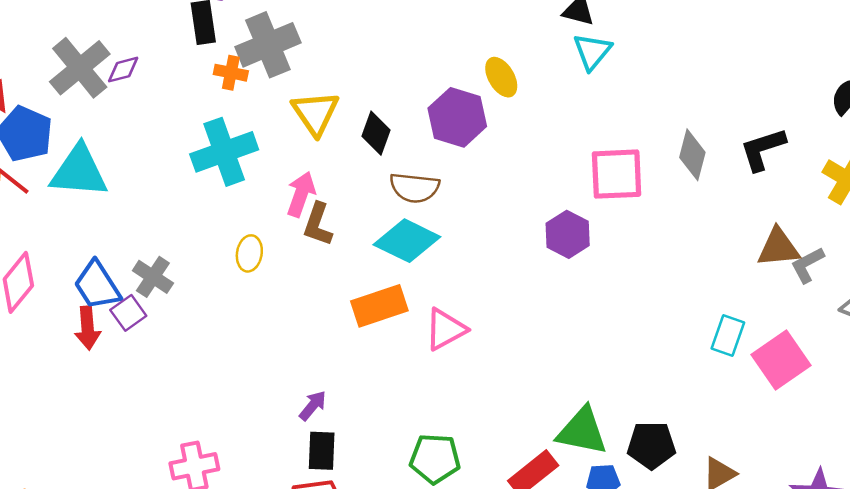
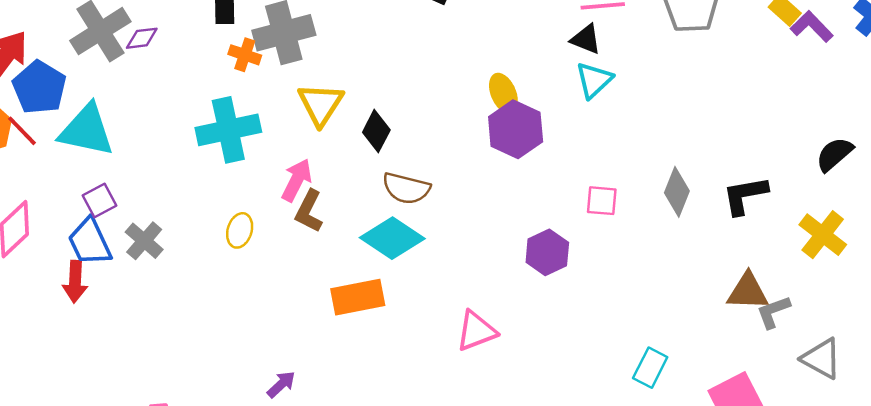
purple hexagon: (457, 117) -> (516, 129), moved
pink square: (617, 174) -> (602, 201), size x0.6
purple square: (128, 313) -> (99, 201), moved
pink triangle: (446, 329) -> (476, 331), moved
cyan rectangle: (728, 335) -> (650, 368), moved

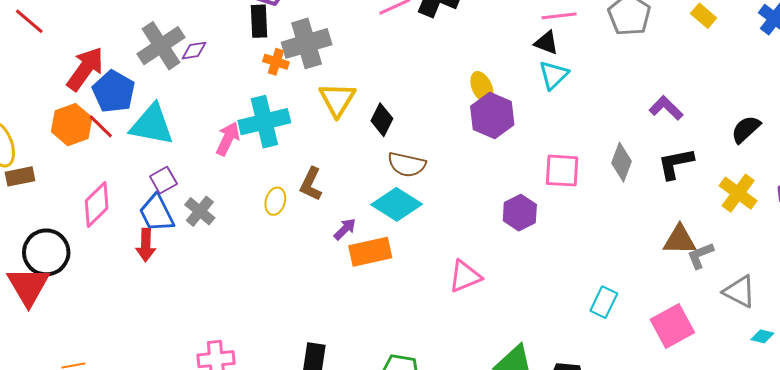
purple L-shape: (812, 27) -> (666, 108), moved
pink arrow: (297, 180) -> (228, 139), moved
pink square: (602, 201) -> (562, 171), size x1.4
brown L-shape: (309, 211) -> (311, 184), moved
purple arrow: (281, 384) -> (345, 229), moved

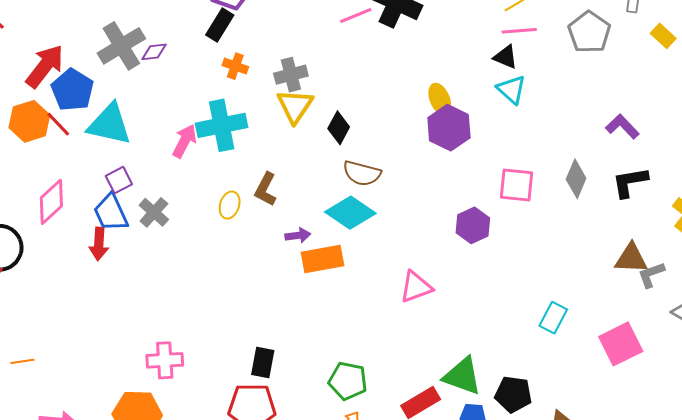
black rectangle: (259, 21) -> (220, 25), turned 32
gray cross: (307, 43) -> (291, 75), moved, size x0.7
cyan triangle: (554, 75) -> (511, 89), turned -36
purple arrow: (345, 229) -> (298, 235), turned 35

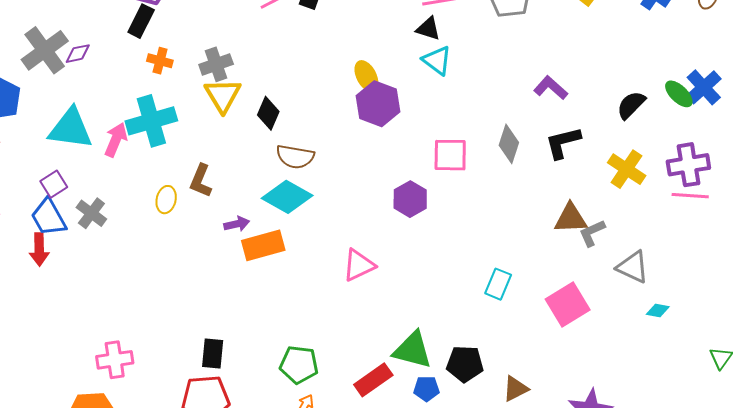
cyan triangle: (109, 124) -> (70, 129), moved

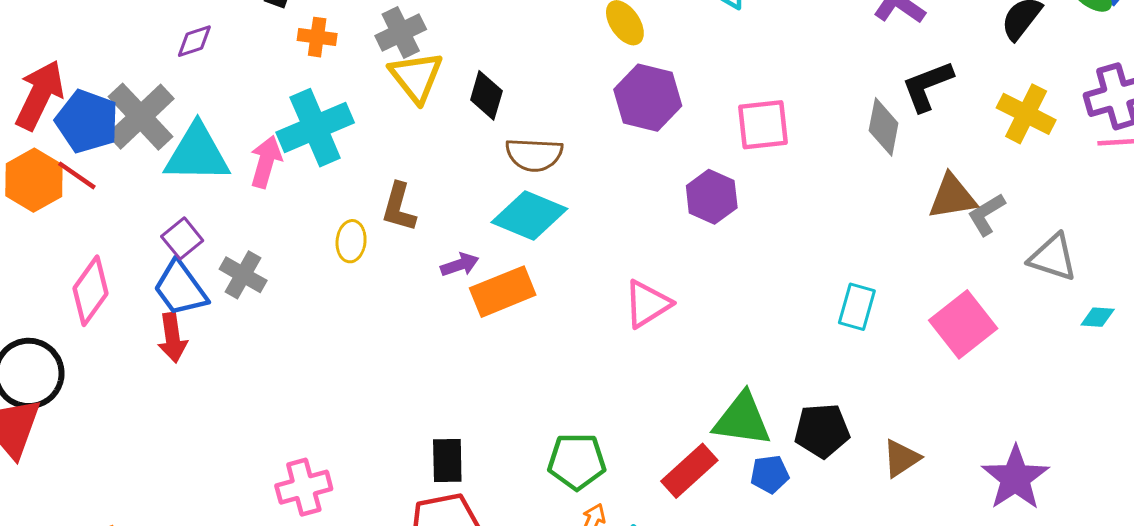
gray cross: (45, 50) -> (141, 117), moved
purple hexagon: (378, 104) -> (648, 98), moved
gray diamond: (509, 144) -> (884, 127), moved

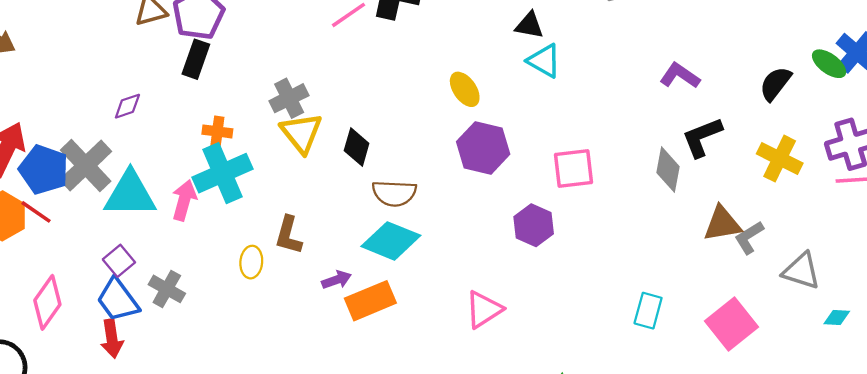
orange cross: (317, 37) -> (217, 131), moved

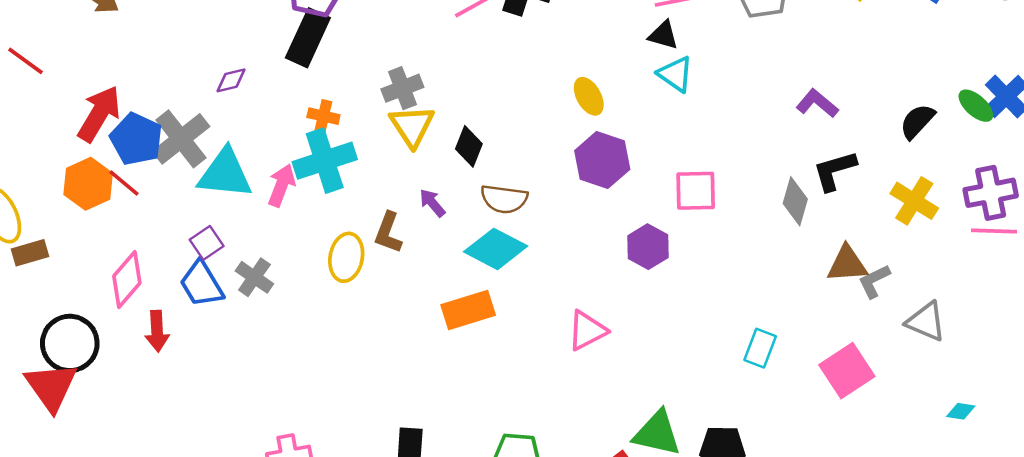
black rectangle: (196, 59) -> (308, 38), size x1.4
yellow ellipse: (251, 262) -> (346, 257), size x1.4
purple arrow: (337, 280) -> (432, 203), moved, turned -116
cyan diamond: (837, 317) -> (961, 411), moved
red arrow: (112, 339) -> (157, 331), moved

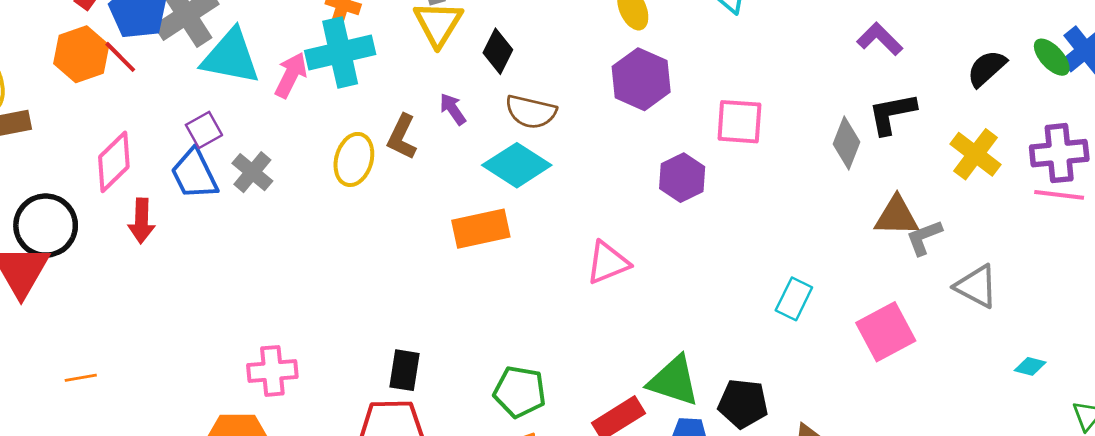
cyan diamond: (961, 411) -> (1030, 366), moved

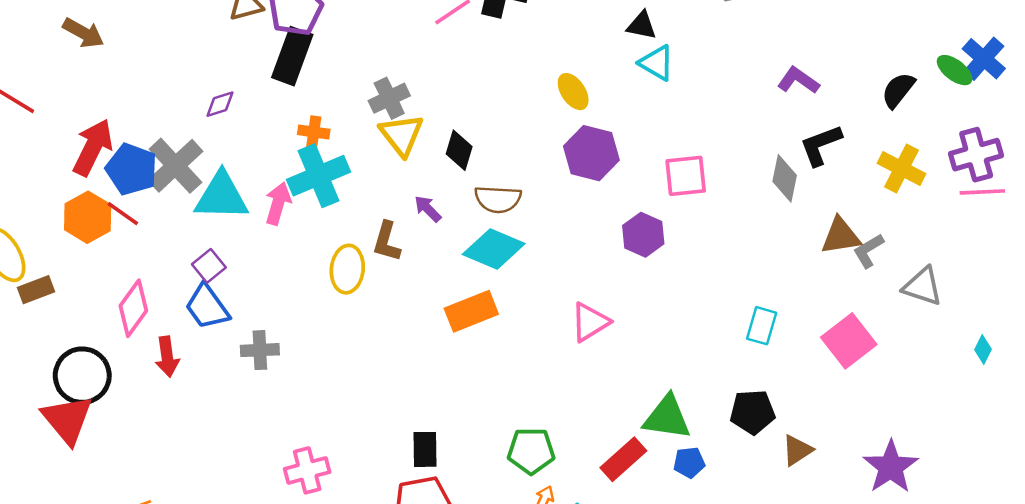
gray cross: (252, 172) -> (260, 350), moved, turned -33
cyan diamond: (1030, 366) -> (983, 350), turned -68
black pentagon: (743, 404) -> (753, 412), moved

